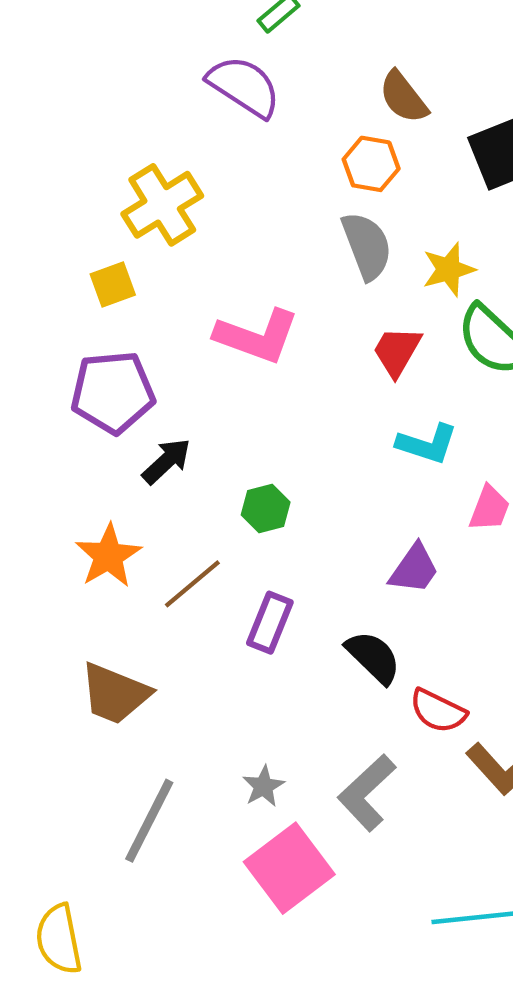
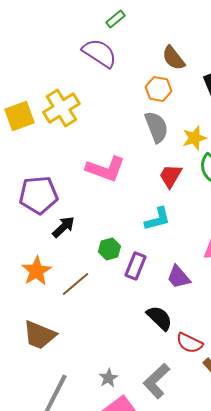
yellow square: (113, 285) -> (19, 116), moved, size x1.4
cyan L-shape: (427, 444) -> (157, 219), moved, turned -32
purple trapezoid: (414, 569) -> (178, 277), turned 104
purple rectangle: (270, 623) -> (135, 266), moved

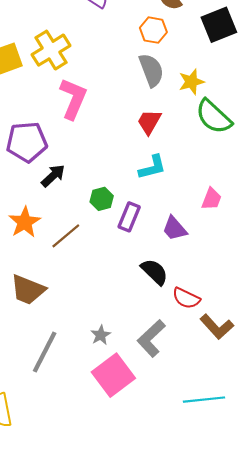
pink L-shape: (105, 169) -> (73, 99), moved, turned -87
red trapezoid: (170, 176) -> (149, 122), moved

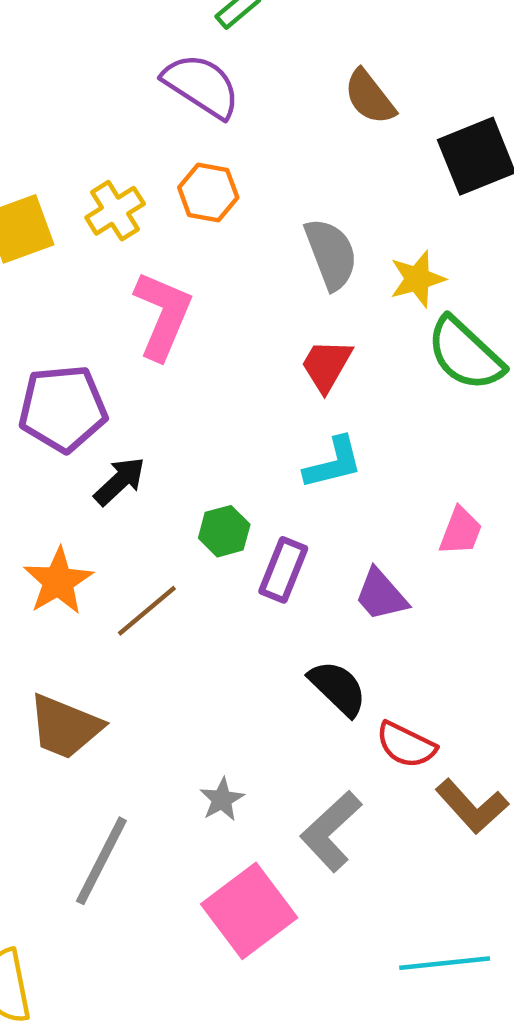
orange hexagon: (153, 30) -> (208, 193), moved
yellow cross: (51, 50) -> (115, 211), size x0.7
gray star: (101, 335) -> (222, 799), moved

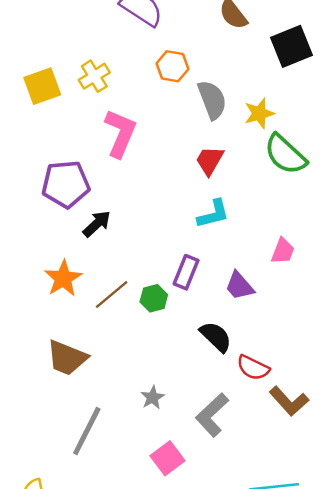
orange hexagon: (208, 193) -> (172, 66), moved
green hexagon: (224, 531) -> (154, 298), moved
pink square: (249, 911) -> (167, 458), size x0.7

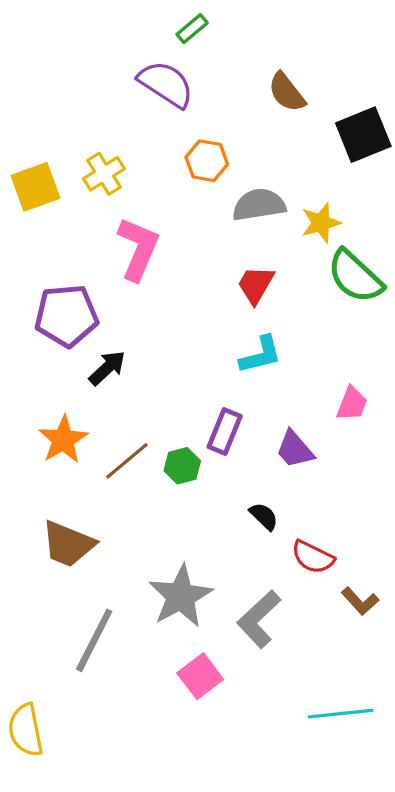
gray semicircle: (212, 100) -> (259, 205), turned -78
black semicircle: (216, 337) -> (264, 516), size x0.7
gray star: (153, 397) -> (181, 596), size x2.0
brown L-shape: (289, 401) -> (360, 601), size x0.7

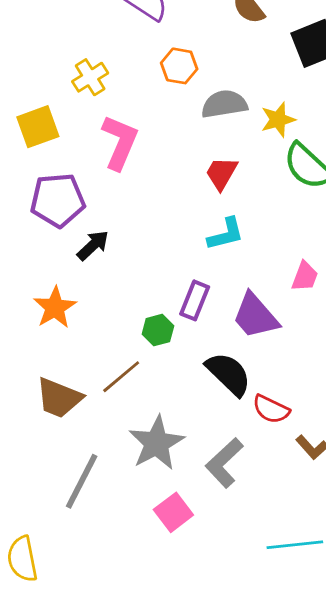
yellow square: (35, 187) -> (38, 127), moved
purple trapezoid: (295, 449) -> (255, 316), size x1.4
brown line: (127, 461) -> (121, 377), moved
black semicircle: (264, 516) -> (229, 374), size x1.8

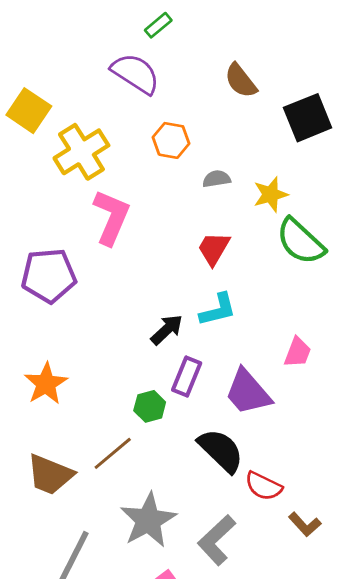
yellow cross: (90, 77) -> (81, 152), size x1.5
gray semicircle: (224, 104) -> (217, 179), size x0.6
yellow square: (38, 127) -> (29, 111), moved, turned -36
black arrow: (93, 245) -> (167, 330), moved

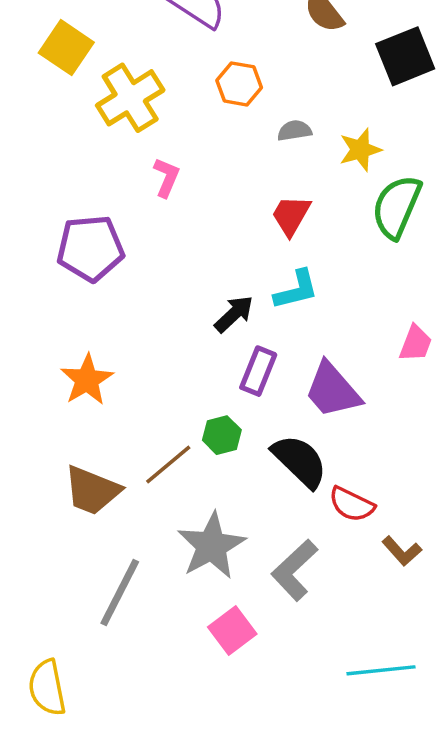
pink L-shape: (111, 217) -> (166, 177), size x0.6
green semicircle: (300, 241) -> (397, 207), turned 70
pink trapezoid: (298, 352) -> (416, 343), moved
green hexagon: (150, 406) -> (222, 435), moved

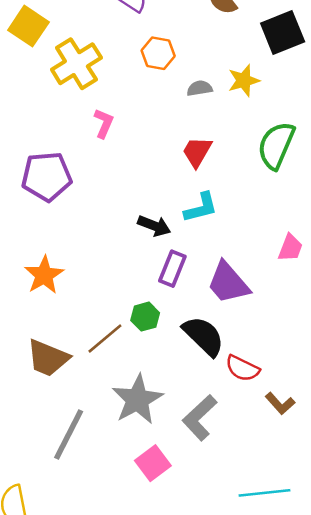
yellow star: (360, 150) -> (244, 81), moved
black arrow: (234, 314) -> (154, 226), turned 64

